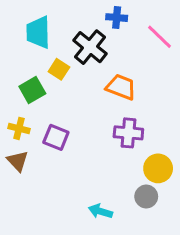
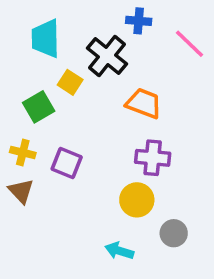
yellow circle: (158, 168) -> (137, 200), moved

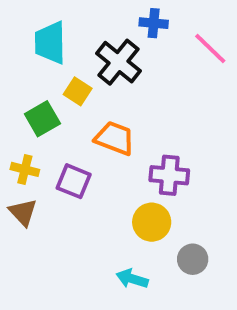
orange trapezoid: (144, 103) -> (115, 138), moved

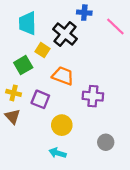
yellow circle: (152, 222) -> (62, 125), moved
cyan arrow: (132, 279) -> (57, 153), moved

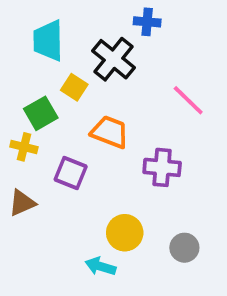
pink line: (115, 27) -> (188, 100), moved
yellow cross: (14, 93) -> (24, 147), moved
brown triangle: (12, 117) -> (22, 203), turned 49
yellow circle: (62, 125) -> (125, 233), moved

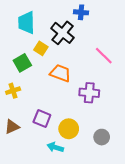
yellow cross: (24, 147) -> (13, 91), moved, turned -32
purple square: (71, 173) -> (42, 118), moved
brown triangle: (22, 203) -> (12, 127), moved

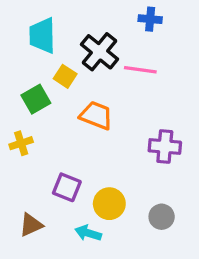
blue cross: (81, 12) -> (150, 19), moved
pink line: (104, 56) -> (140, 70), moved, turned -36
purple cross: (89, 93) -> (165, 146), moved
brown triangle: (12, 127) -> (31, 225), moved

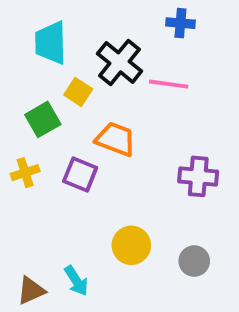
purple square: (67, 187) -> (80, 175), moved
brown triangle: (31, 225) -> (31, 291), moved
cyan arrow: (88, 233) -> (76, 281), moved, turned -140

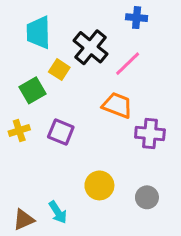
pink line: (169, 84) -> (128, 64), turned -52
orange trapezoid: (116, 139) -> (117, 105), moved

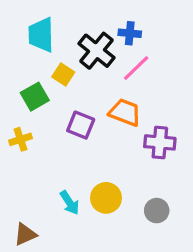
blue cross: (137, 18) -> (130, 33), moved
purple square: (61, 132) -> (81, 125), moved
cyan arrow: (58, 212) -> (70, 203), moved

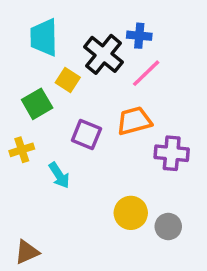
orange trapezoid: (125, 112) -> (134, 121), turned -36
yellow circle: (106, 198) -> (131, 213), moved
cyan arrow: (70, 203) -> (59, 175), moved

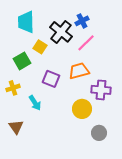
blue cross: (139, 36) -> (82, 21), turned -32
yellow circle: (131, 213) -> (82, 109), moved
brown triangle: (27, 252) -> (16, 127), moved, turned -42

